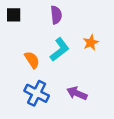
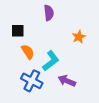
black square: (14, 15) -> (18, 31), moved
cyan L-shape: (60, 49) -> (51, 61), moved

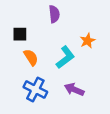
cyan L-shape: (51, 61) -> (65, 57), moved

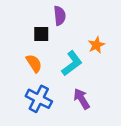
black square: (20, 34) -> (41, 34), moved
purple arrow: (74, 89) -> (82, 99), turned 36

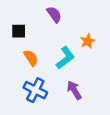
purple semicircle: (60, 16) -> (54, 14), turned -30
black square: (41, 34) -> (19, 31), moved

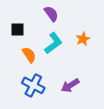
cyan L-shape: (65, 58) -> (53, 43), moved
purple arrow: (74, 90) -> (70, 85), turned -90

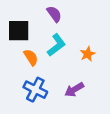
black square: (18, 30) -> (19, 31), size x1.5
orange star: (83, 39) -> (88, 54), moved

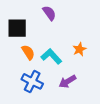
cyan L-shape: (56, 45) -> (51, 56), moved, turned -95

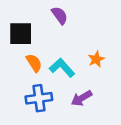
blue cross: (32, 81) -> (39, 98), turned -35

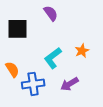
orange semicircle: (34, 63) -> (12, 69), moved
cyan L-shape: (62, 68) -> (53, 58), turned -85

